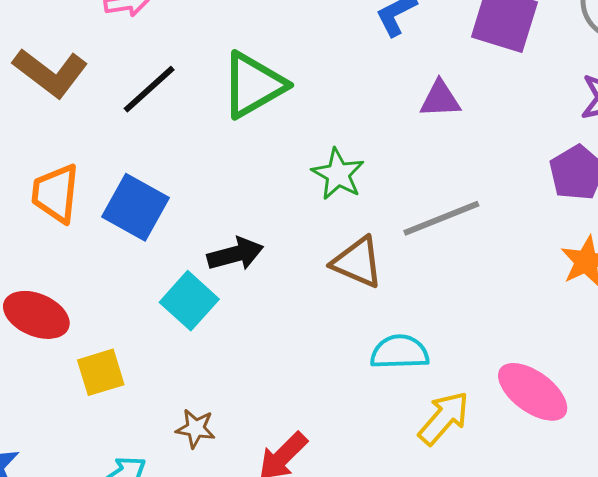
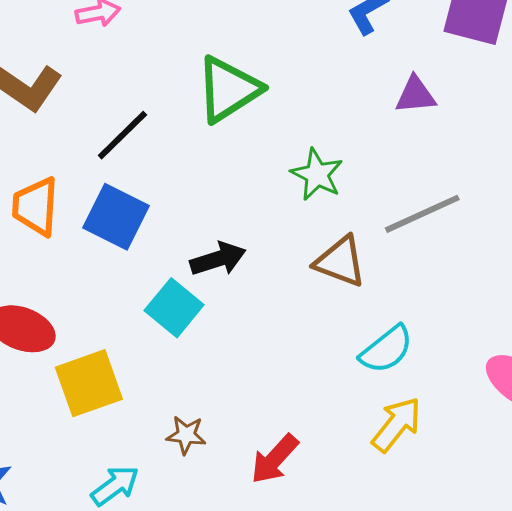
black line: (149, 89) -> (122, 135), moved
cyan semicircle: (400, 352) -> (386, 349), turned 146
yellow square: (101, 372) -> (89, 383), size x1.4
yellow arrow: (444, 418) -> (397, 424), moved

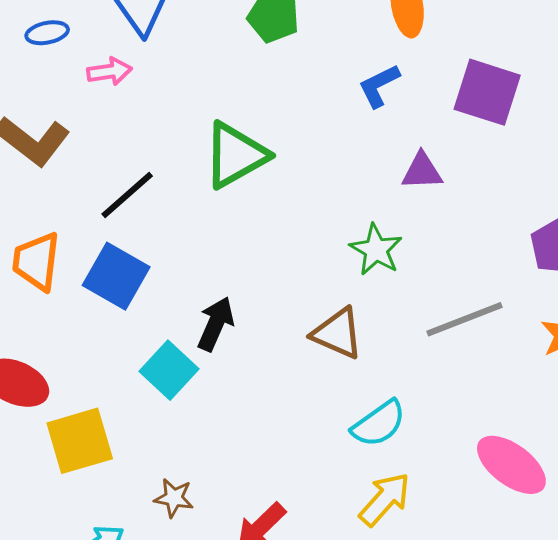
green star: (317, 174) -> (376, 250), moved
gray line: (422, 214) -> (464, 319), moved
black arrow: (218, 259) -> (216, 324), turned -52

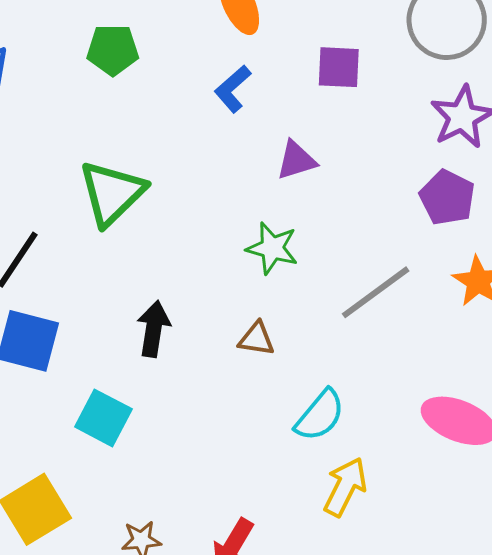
purple square: (487, 92) -> (339, 67), size x0.7
black arrow: (216, 324) -> (154, 329), moved
brown triangle: (337, 333) -> (257, 339), size x0.7

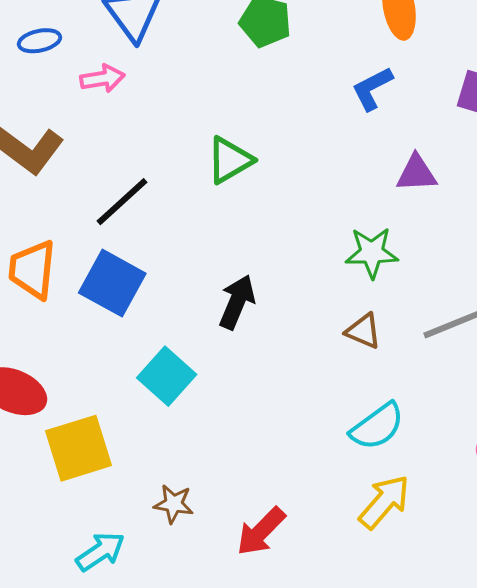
green triangle: (112, 193) -> (230, 160), size x0.7
green star: (272, 248) -> (372, 253), turned -30
brown triangle: (257, 339) -> (363, 331), moved

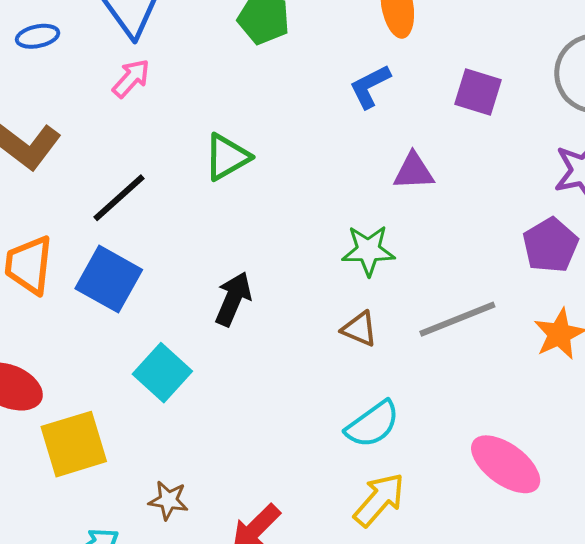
pink arrow: (102, 78) -> (131, 78), moved, turned -39

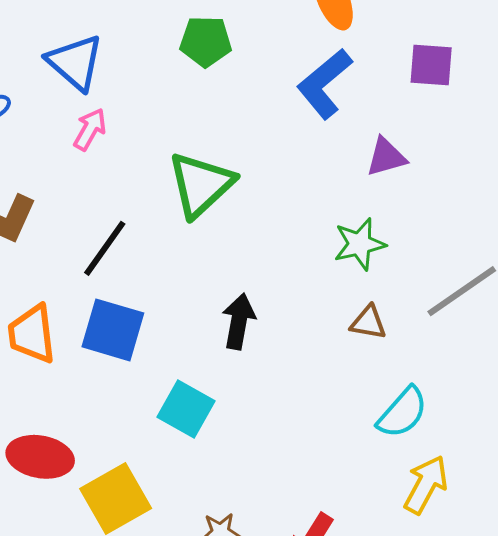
blue L-shape: (370, 86) -> (324, 84), size x1.5
green triangle: (227, 157) -> (201, 184), size x1.4

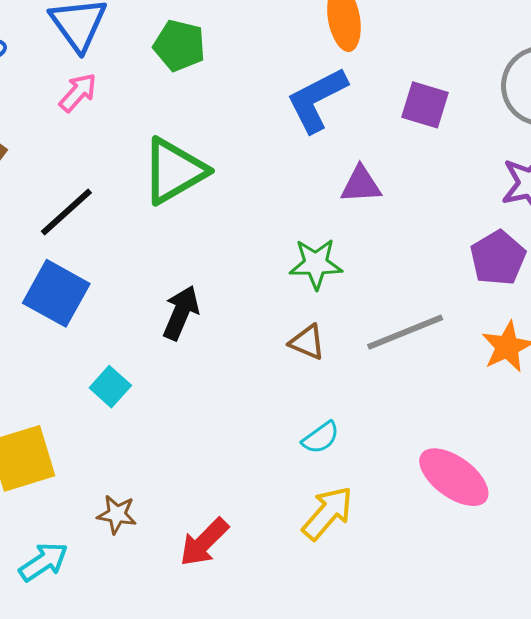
green pentagon: (206, 41) -> (179, 45), moved
cyan square: (186, 409) -> (110, 387), size x0.7
cyan semicircle: (403, 413) -> (321, 438), size x0.7

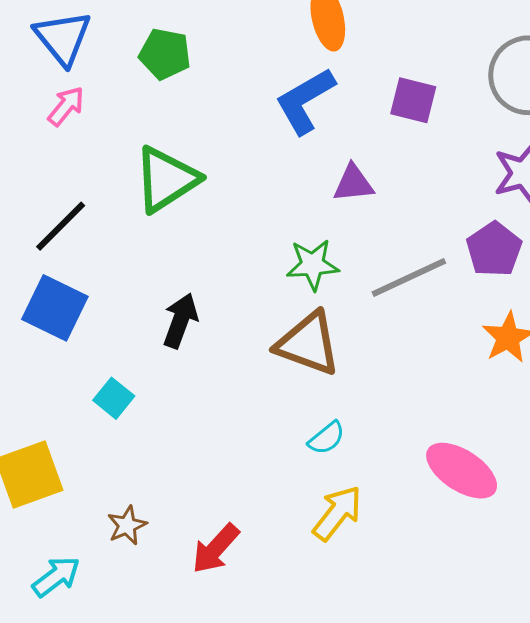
gray line: (405, 332) -> (409, 277), moved
brown triangle: (307, 342) -> (308, 344), size x1.8
brown star: (117, 514) -> (127, 525), turned -30

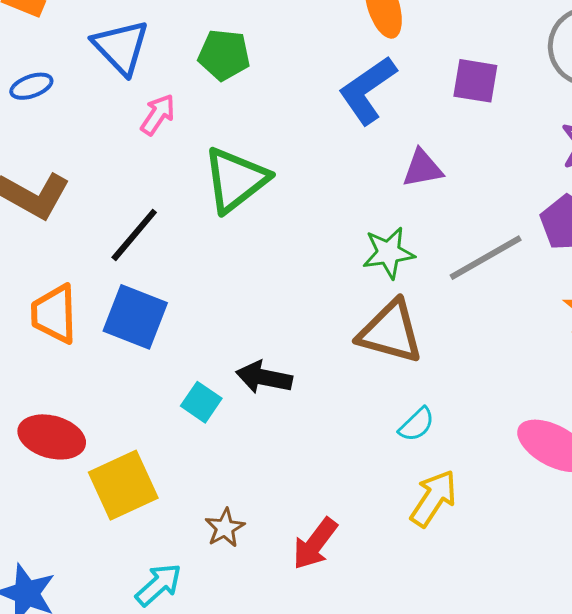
pink arrow: (66, 106) -> (158, 115), moved
black arrow: (180, 321) -> (264, 377), moved, turned -94

